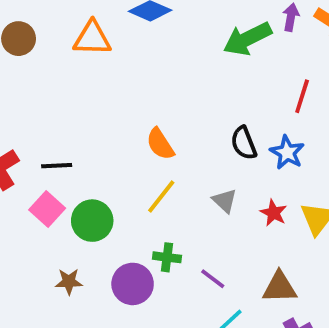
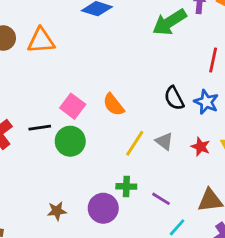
orange triangle: (92, 38) -> (41, 41), moved
yellow line: (161, 196) -> (135, 143), moved
pink square: (47, 209) -> (73, 106), moved
green circle: (92, 221) -> (70, 141), moved

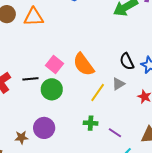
orange semicircle: (113, 105) -> (84, 64), size x1.4
gray triangle: (164, 141) -> (118, 84), moved, turned 48
purple circle: (103, 208) -> (44, 128), moved
brown star: (57, 211) -> (21, 137), moved

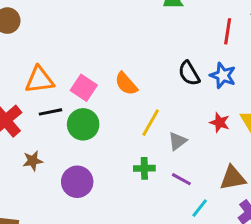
orange triangle: (34, 17) -> (39, 80), moved
orange semicircle: (84, 64) -> (126, 84), size x0.7
gray triangle: (118, 84) -> (177, 141), moved
brown star: (21, 137) -> (33, 161), moved

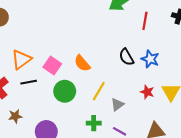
red line: (228, 31) -> (145, 21), moved
orange triangle: (39, 80) -> (21, 59), turned -30
green circle: (83, 124) -> (65, 91), moved

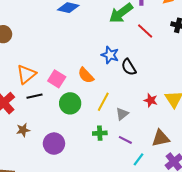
red line: (145, 21) -> (145, 31), turned -54
blue star: (150, 59) -> (110, 55), moved

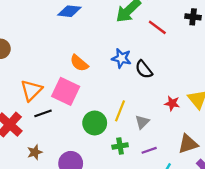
orange semicircle: (86, 75) -> (79, 63), moved
pink square: (57, 79) -> (66, 91), size x1.4
green circle: (70, 103) -> (95, 123), moved
purple line: (125, 140) -> (149, 150), turned -40

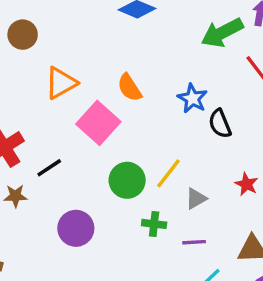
orange triangle: (31, 90) -> (61, 83), moved
black line: (43, 113) -> (49, 168), moved, turned -30
brown star: (35, 152) -> (15, 196), moved

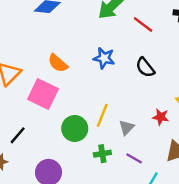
black semicircle: (220, 124) -> (145, 67), moved
red star: (247, 184) -> (161, 117), moved
purple line: (194, 242) -> (134, 158), turned 49

